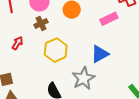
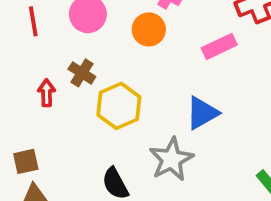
brown cross: (41, 23) -> (82, 73), moved, turned -32
red arrow: (18, 43) -> (47, 93), turned -32

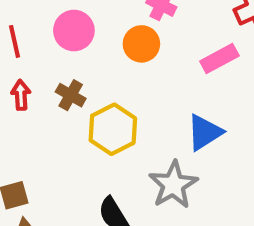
red arrow: (47, 93) -> (21, 95), moved

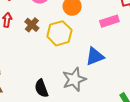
yellow hexagon: (113, 129) -> (59, 33), moved

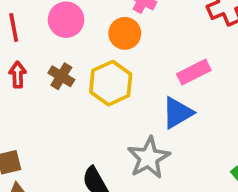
pink rectangle: (109, 21) -> (194, 72), moved

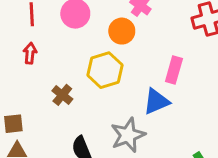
pink rectangle: (194, 72) -> (174, 70), turned -55
brown cross: (61, 76) -> (62, 95), moved

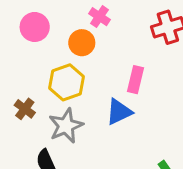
gray star: (128, 135) -> (66, 126), moved

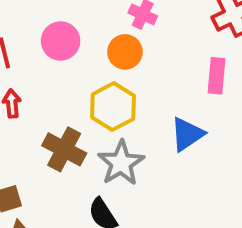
pink rectangle: (135, 80) -> (216, 76), moved
brown cross: (25, 109) -> (64, 149), size x1.5

